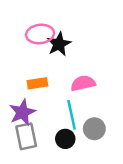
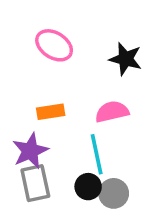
pink ellipse: (40, 34) -> (54, 45), turned 40
black star: (59, 44) -> (126, 59), moved, turned -30
gray circle: (94, 129) -> (114, 193), moved

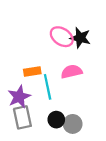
pink ellipse: (54, 45) -> (62, 37), moved
cyan line: (97, 154) -> (48, 87), moved

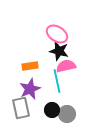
black star: (80, 38) -> (59, 51), moved
cyan line: (48, 87) -> (57, 81), moved
purple star: (19, 97) -> (30, 89), moved

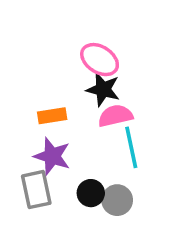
cyan line: (57, 81) -> (131, 147), moved
purple star: (30, 89) -> (52, 156), turned -30

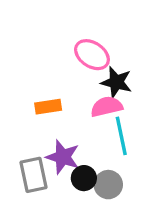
black star: (103, 89) -> (116, 82), moved
purple star: (52, 156) -> (63, 157), moved

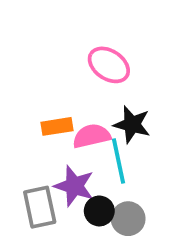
black star: (116, 82) -> (132, 124), moved
pink semicircle: (107, 107) -> (92, 136), moved
cyan line: (121, 136) -> (118, 161), moved

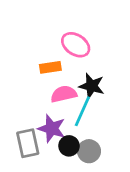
orange rectangle: (57, 126) -> (50, 67), moved
cyan line: (118, 161) -> (82, 111), turned 36

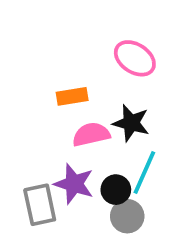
pink ellipse: (76, 45) -> (135, 58), moved
cyan line: (82, 111) -> (144, 172), moved
black circle: (69, 146) -> (116, 190), moved

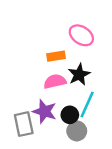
orange rectangle: (72, 96) -> (56, 56), moved
black star: (131, 123) -> (79, 74), turned 30

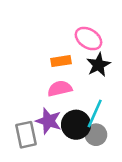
black star: (79, 74) -> (98, 65), moved
black circle: (70, 115) -> (76, 125), size x1.5
gray circle: (77, 131) -> (96, 135), moved

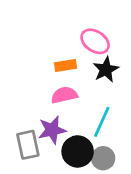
purple star: (49, 121) -> (52, 130), turned -30
black circle: (76, 125) -> (78, 151), moved
gray circle: (96, 135) -> (103, 158), moved

